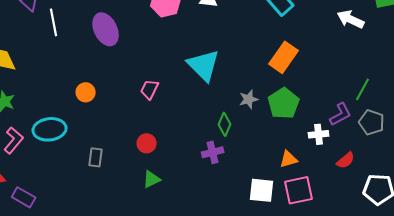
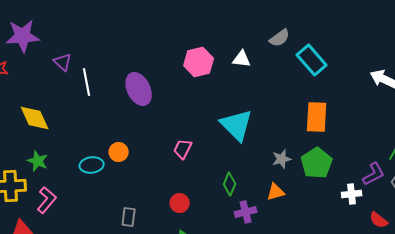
orange rectangle: (284, 57) -> (317, 117), turned -32
green diamond: (225, 124) -> (230, 184), moved
cyan ellipse: (50, 129) -> (92, 165), moved, size x0.7
orange triangle: (289, 159) -> (276, 192), moved
red semicircle: (346, 160) -> (379, 220), turned 78

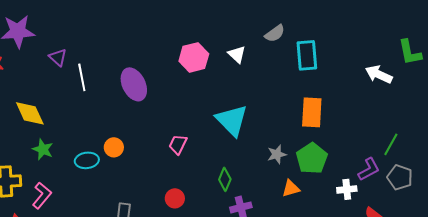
white triangle: (242, 59) -> (237, 54), turned 36
cyan rectangle: (312, 60) -> (307, 55), turned 36
green star: (38, 161) -> (43, 149), moved
orange triangle: (276, 192) -> (291, 188), moved

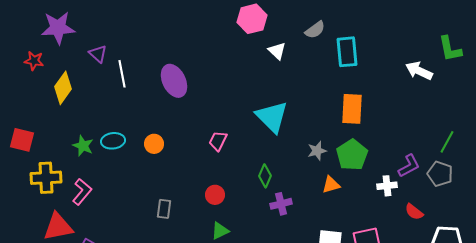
pink hexagon: (194, 57) -> (252, 19), moved
yellow diamond: (30, 113) -> (63, 88), moved, turned 60
green line: (391, 144) -> (447, 142), moved
cyan ellipse: (87, 160) -> (113, 141), moved

